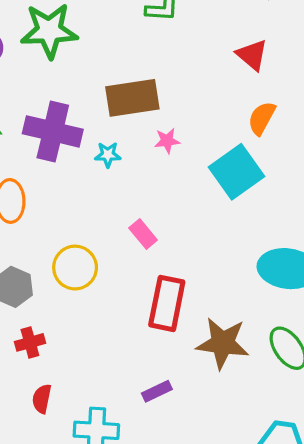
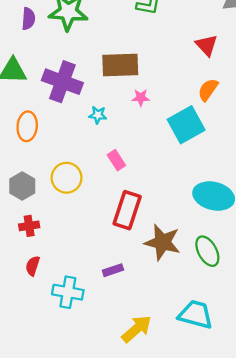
cyan star: (108, 155) -> (98, 115), moved

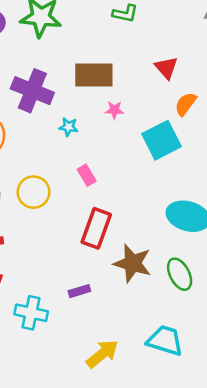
red triangle: (207, 45) -> (166, 68), moved

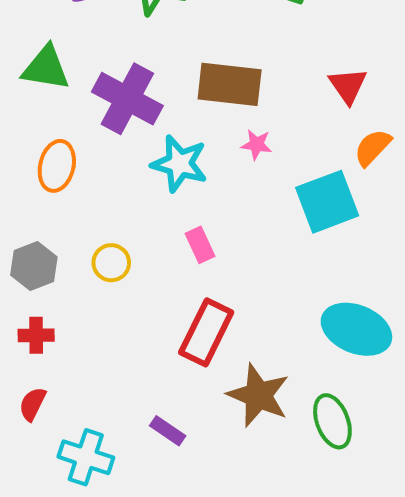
cyan star: (69, 127) -> (179, 164), size x1.8
yellow circle: (34, 192) -> (111, 263), size x0.7
purple rectangle: (79, 291) -> (168, 431), turned 45

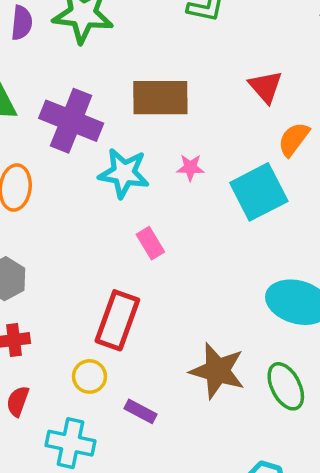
pink star: (256, 145) -> (190, 168), moved
yellow circle: (111, 263) -> (89, 376), moved
red rectangle: (206, 332) -> (117, 320), moved

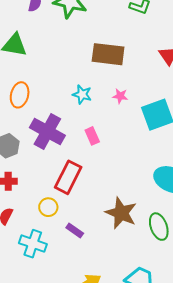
purple cross: (71, 121) -> (47, 132), moved
cyan star: (124, 173) -> (82, 94), size x0.7

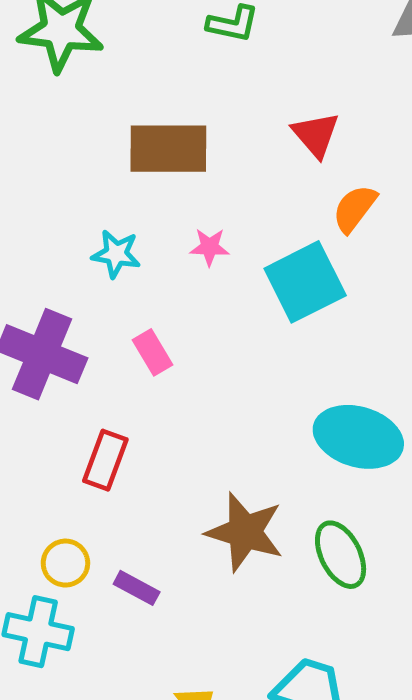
red rectangle: (68, 177) -> (105, 460), size x0.7
yellow circle: (48, 207) -> (65, 563), moved

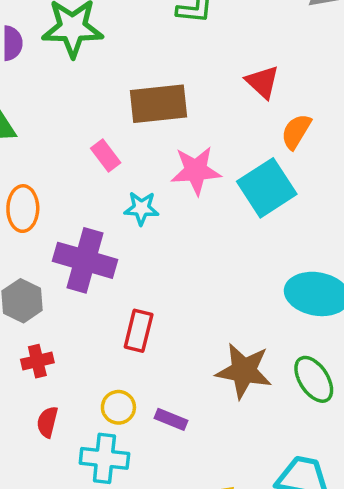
pink star: (210, 247) -> (196, 171), size x1.8
cyan star: (116, 254) -> (141, 208), moved
pink rectangle: (153, 352) -> (106, 155), moved

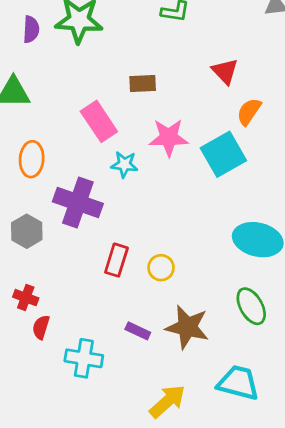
brown rectangle: (159, 104) -> (143, 83), size x0.6
pink rectangle: (106, 155) -> (99, 121), size x1.6
red cross: (37, 361) -> (26, 298), moved, turned 30
brown star: (244, 371) -> (187, 327), moved
yellow circle: (118, 407) -> (161, 268), moved

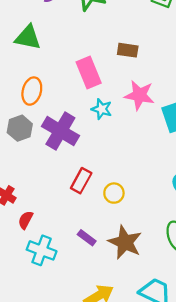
gray hexagon: (27, 231) -> (20, 128), moved
red semicircle: (41, 327) -> (26, 220), moved

